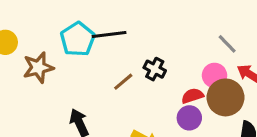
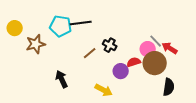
cyan pentagon: (78, 39) -> (61, 26), turned -30
gray line: (227, 44) -> (156, 41), moved
purple circle: (189, 118) -> (121, 71), moved

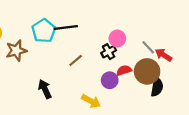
cyan pentagon: (61, 26) -> (44, 31), turned 30
black cross: (110, 45) -> (109, 52), moved, turned 32
pink circle: (148, 49) -> (117, 38), moved
black semicircle: (169, 87) -> (157, 87), moved

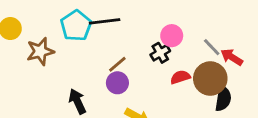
purple circle: (110, 80) -> (117, 83), moved

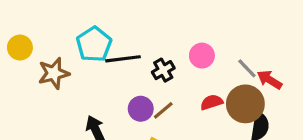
black line: (105, 21) -> (123, 59), moved
black cross: (160, 53) -> (163, 70), moved
brown line: (117, 64) -> (163, 110), moved

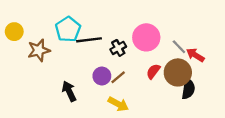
pink circle: (202, 56) -> (146, 37), size x1.5
red semicircle: (212, 102) -> (153, 71), turned -35

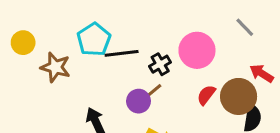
gray line: (179, 47) -> (245, 27), moved
brown star: (39, 50) -> (55, 67), turned 30
brown line: (118, 77) -> (152, 92), moved

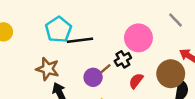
black cross: (160, 64) -> (123, 59), moved
brown star: (55, 67) -> (48, 69), moved
red semicircle: (206, 95) -> (136, 81), moved

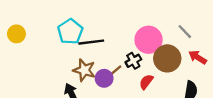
gray line: (175, 20) -> (185, 32), moved
brown star: (48, 69) -> (84, 70), moved
brown circle: (171, 74) -> (167, 58), moved

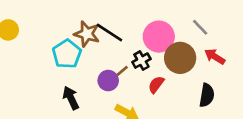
cyan pentagon: (70, 32) -> (67, 54), moved
black line: (91, 42) -> (109, 33), moved, turned 40
brown star: (84, 70) -> (87, 34), moved

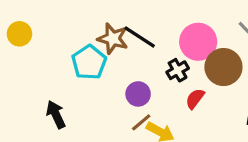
brown line: (120, 73) -> (141, 122), moved
black arrow: (71, 98) -> (56, 114), moved

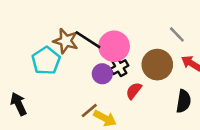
pink circle: (198, 42) -> (114, 46), moved
purple circle: (138, 94) -> (102, 74), moved

